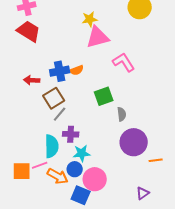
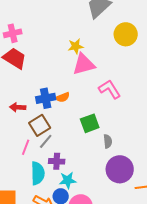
pink line: (40, 165) -> (26, 147), moved, turned -49

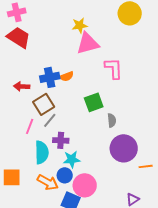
pink L-shape: (110, 89) -> (114, 68), turned 30

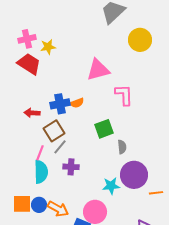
yellow star: (80, 25) -> (48, 47), moved
cyan semicircle: (42, 152) -> (41, 172), moved
cyan star: (72, 159) -> (111, 186), moved
blue circle: (65, 175) -> (39, 205), moved

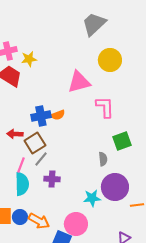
yellow circle: (140, 40) -> (110, 60), moved
red arrow: (32, 113) -> (15, 134), moved
green square: (104, 129) -> (122, 141), moved

